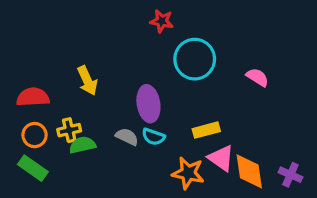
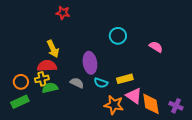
red star: (162, 21) -> (63, 13), moved
cyan circle: (195, 59) -> (118, 36), size x0.7
red semicircle: (33, 97) -> (47, 66), moved
cyan semicircle: (153, 137) -> (101, 83), moved
green rectangle: (33, 168) -> (20, 102), turned -60

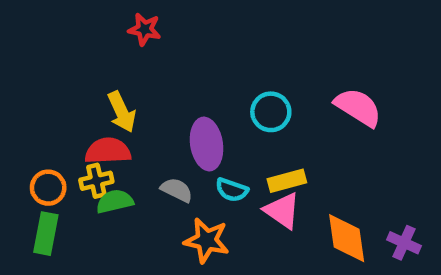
cyan circle: (118, 36) -> (271, 112), moved
pink semicircle: (156, 47) -> (358, 107), size x1.5
pink triangle: (134, 96) -> (282, 211), moved
green rectangle: (20, 102) -> (46, 234), turned -54
orange star: (114, 105) -> (207, 240), moved

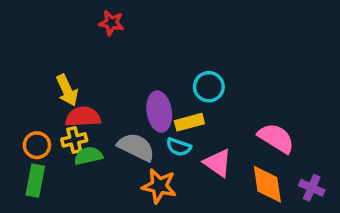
pink semicircle: (358, 107) -> (276, 138), moved
yellow arrow: (122, 112) -> (67, 90), moved
yellow rectangle: (287, 181) -> (189, 122), moved
gray semicircle: (177, 190) -> (136, 147), size x1.5

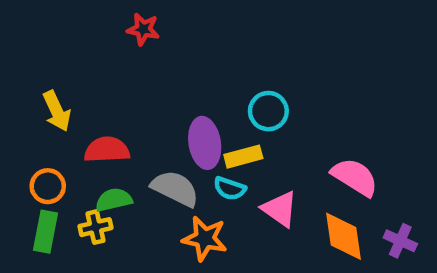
yellow arrow: (67, 90) -> (57, 111), moved
yellow cross: (74, 140) -> (95, 227), moved

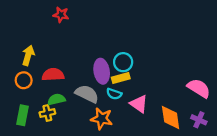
red star: (143, 29) -> (61, 15), moved
yellow arrow: (57, 111) -> (28, 55), turned -138
cyan circle: (268, 111) -> (123, 62), moved
pink semicircle: (355, 177) -> (199, 88), moved
orange circle: (48, 186) -> (24, 80), moved

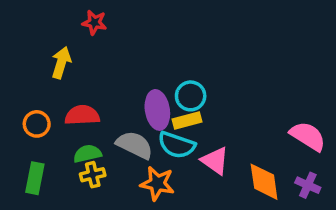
yellow arrow: (28, 55) -> (61, 63), moved
cyan semicircle: (114, 94) -> (177, 145), size x1.5
yellow cross: (47, 113) -> (93, 175), moved

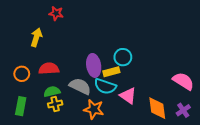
cyan circle: (191, 96) -> (123, 57), moved
purple cross: (308, 185) -> (183, 110), turned 32

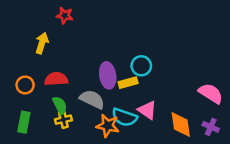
cyan semicircle: (105, 86) -> (124, 117), moved
green semicircle: (52, 92) -> (60, 105), turned 77
purple cross: (183, 110) -> (211, 127), turned -32

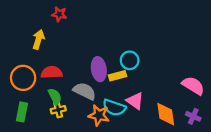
orange circle: (25, 85) -> (23, 78), size x1.5

